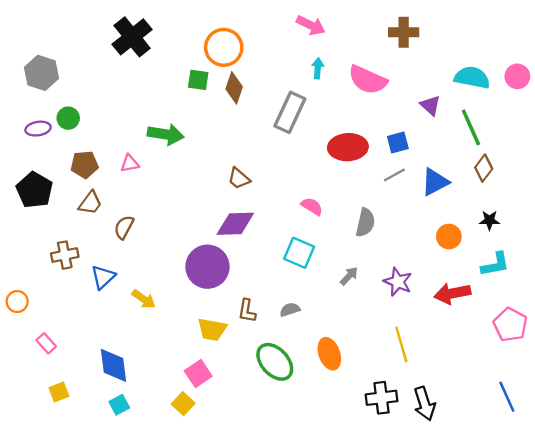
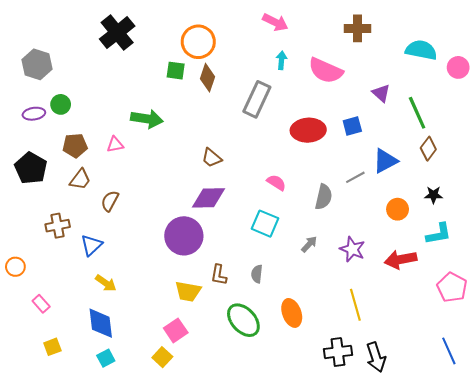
cyan semicircle: (472, 78) -> (421, 50), moved
gray line: (394, 175) -> (355, 177), moved
yellow arrow: (144, 299) -> (106, 283), moved
gray semicircle: (290, 310) -> (257, 274), turned -66

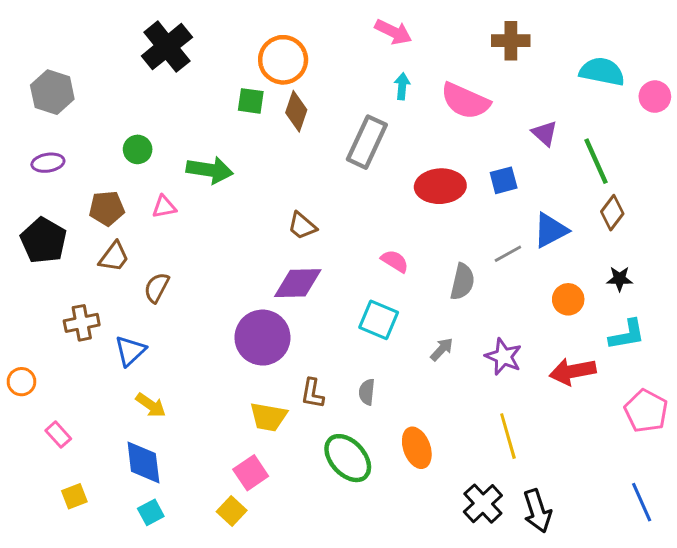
green circle: (61, 104) -> (138, 149), moved
black cross: (338, 352) -> (483, 504), turned -36

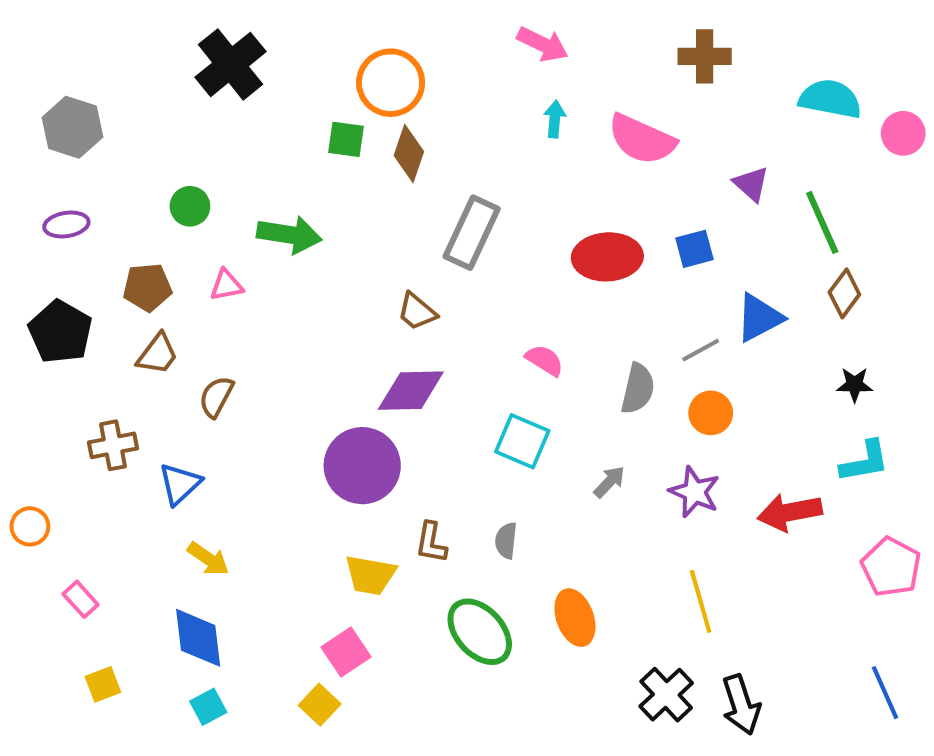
gray rectangle: (367, 142) -> (472, 233), moved
orange circle: (568, 299) -> (711, 413), moved

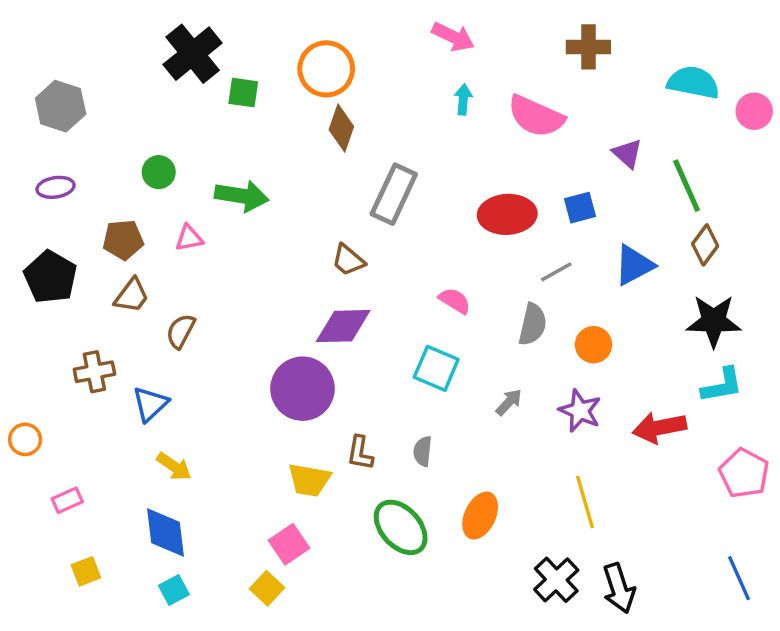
green square: (346, 139) -> (243, 93), moved
gray line: (701, 350) -> (556, 272), moved
black star: (855, 385) -> (714, 321), size x1.8
pink rectangle: (81, 599) -> (67, 500), turned -72
orange ellipse: (575, 618) -> (480, 516), turned 45

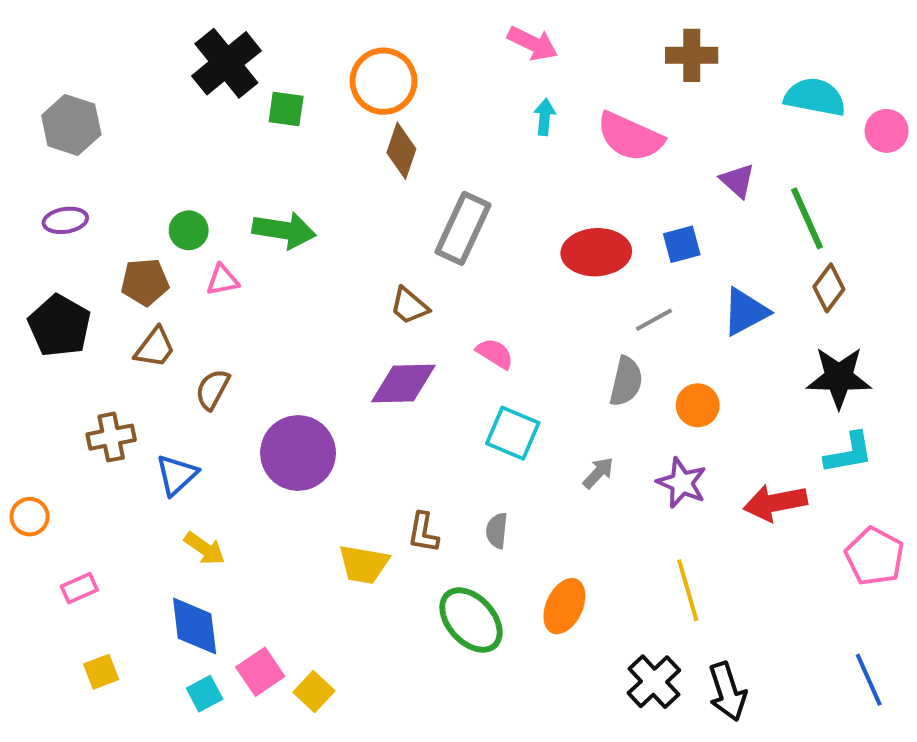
green circle: (159, 172) -> (189, 230), moved
pink semicircle: (455, 301) -> (495, 354), moved
purple circle: (303, 389) -> (298, 453), moved
pink square: (289, 544) -> (260, 672), moved

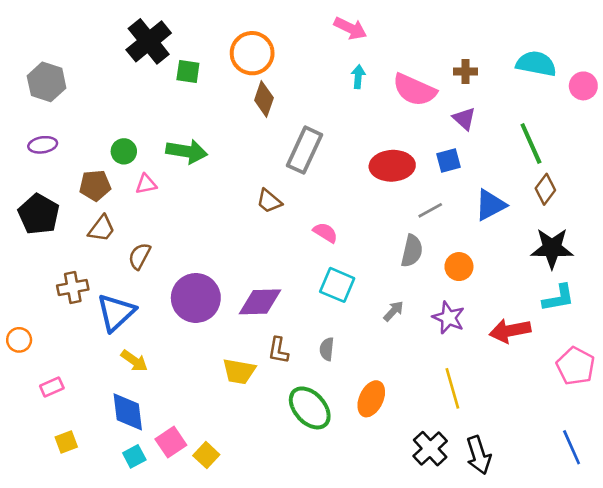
brown cross: (692, 55) -> (466, 71), moved, size x0.7
purple triangle: (737, 181) -> (464, 119), moved
purple diamond: (403, 383) -> (260, 302), moved
blue triangle: (177, 475) -> (116, 312), size x1.4

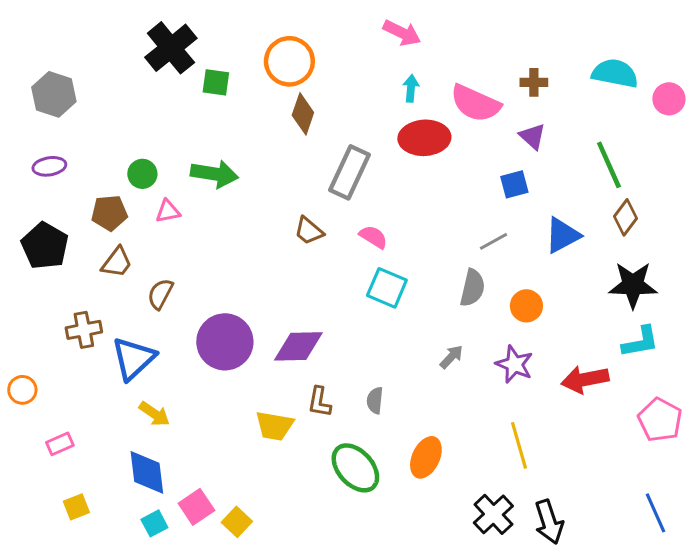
red ellipse: (392, 166) -> (424, 138), moved
pink semicircle: (325, 233) -> (373, 237), moved
cyan square: (337, 285) -> (387, 288), moved

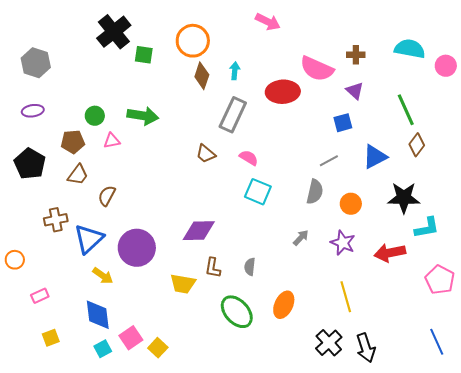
cyan arrow: (411, 88) -> (235, 71), moved
black star: (633, 285) -> (404, 198), moved
purple circle: (225, 342) -> (137, 248), moved

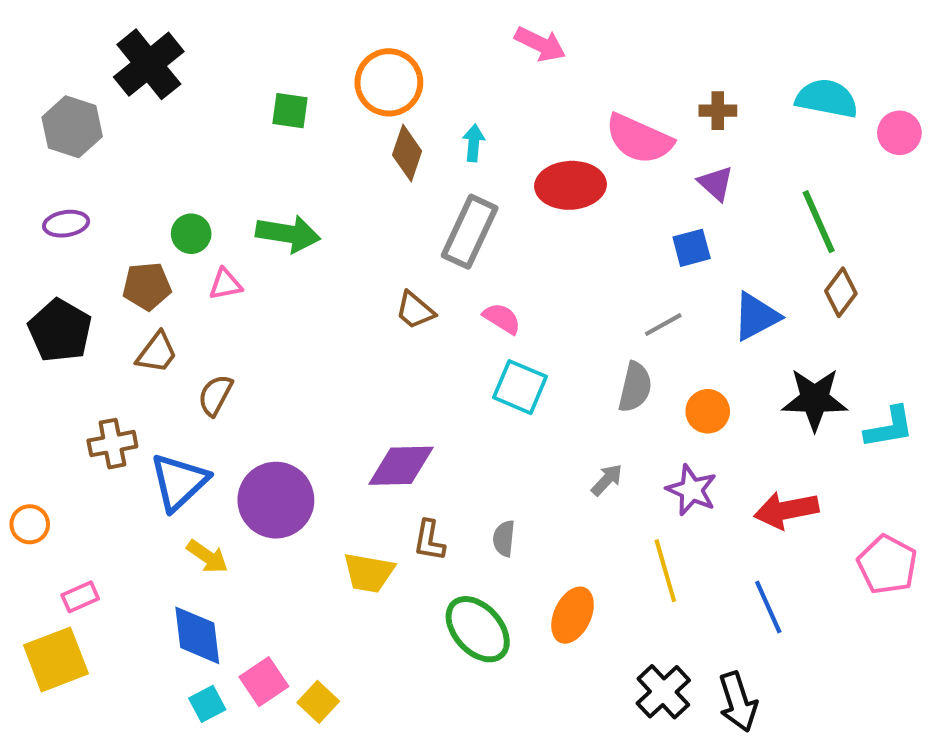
black cross: (114, 32) -> (149, 64), moved
cyan L-shape: (427, 228) -> (889, 427), moved
yellow line: (346, 297) -> (665, 571), moved
yellow square: (51, 338) -> (56, 659), moved, size x1.8
blue line: (437, 342) -> (768, 607), moved

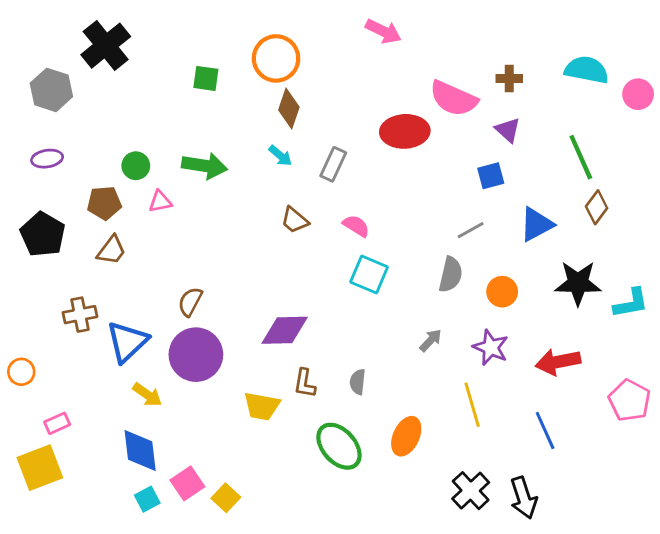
cyan arrow: (474, 143) -> (280, 156), moved, turned 125
gray rectangle: (470, 232) -> (333, 164), size x0.7
brown semicircle: (215, 395) -> (190, 302), moved

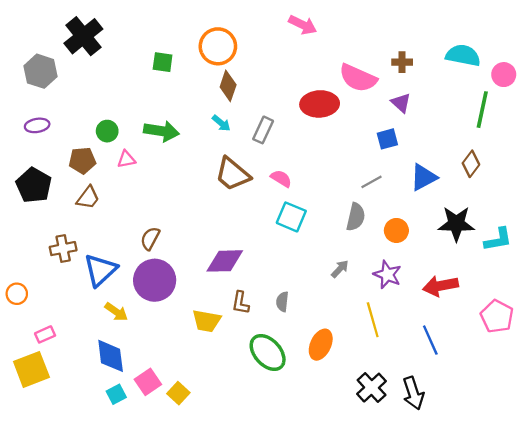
green line: (581, 157) -> (482, 110), moved, turned 36
brown trapezoid: (295, 220) -> (233, 174), size x1.6

